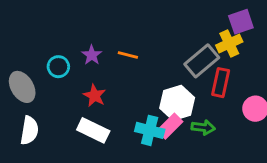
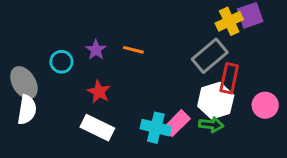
yellow cross: (229, 43) -> (229, 21), moved
white hexagon: (177, 103) -> (216, 101), moved
white semicircle: (29, 130) -> (27, 110), moved

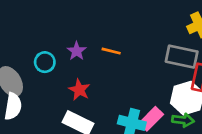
gray rectangle: (210, 56) -> (182, 57), turned 52

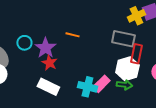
purple star: (77, 51) -> (45, 48), moved, size x1.5

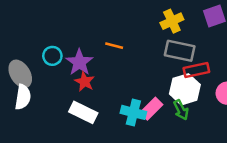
yellow cross: (136, 16) -> (172, 21), moved
red rectangle: (136, 54) -> (196, 70), turned 66
green arrow: (124, 85) -> (181, 110), turned 56

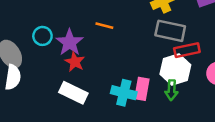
pink rectangle: (151, 109) -> (142, 89), turned -35
green arrow: (181, 110) -> (171, 90), turned 30

